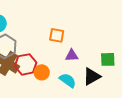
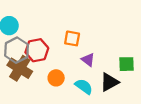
purple triangle: (72, 55) -> (88, 60), turned 40
red hexagon: (26, 64) -> (37, 50), moved

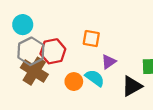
purple triangle: (88, 60) -> (109, 62), turned 48
cyan semicircle: (84, 86) -> (95, 78), moved

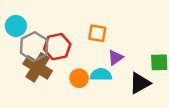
cyan circle: (23, 25) -> (16, 26), moved
cyan semicircle: (95, 78) -> (101, 75), turned -36

